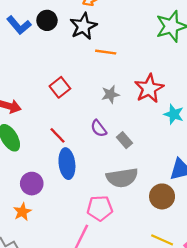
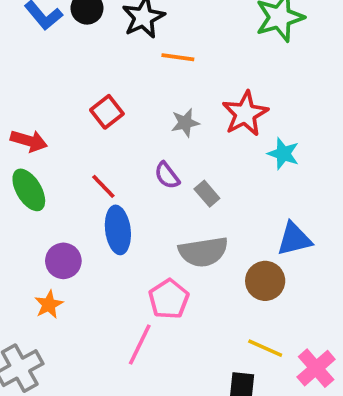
pink pentagon: (100, 208) -> (169, 299), turned -30

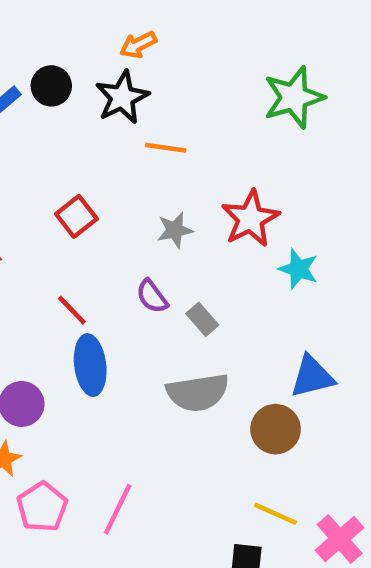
pink pentagon: (169, 299) -> (42, 507), moved

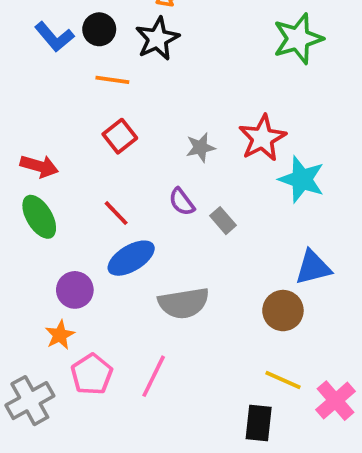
orange line: (166, 148) -> (112, 80), moved
cyan star: (298, 269) -> (302, 179), size x1.4
blue ellipse: (90, 365) -> (131, 258), turned 66
gray semicircle: (198, 393) -> (184, 303), moved

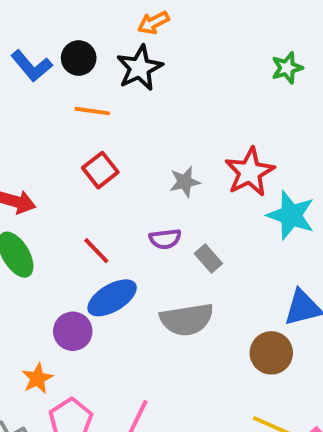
green star: (298, 39) -> (287, 68), size x0.6
purple semicircle: (182, 202) -> (165, 239), turned -60
purple circle: (75, 290) -> (73, 331), moved
gray semicircle: (184, 303) -> (187, 319), moved

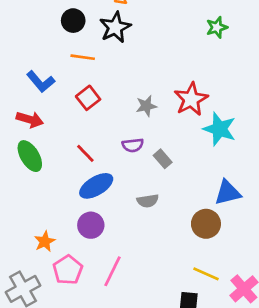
blue L-shape: (31, 66) -> (41, 82), moved
gray semicircle: (187, 319) -> (148, 201), size x0.6
purple circle: (73, 331) -> (91, 225), moved

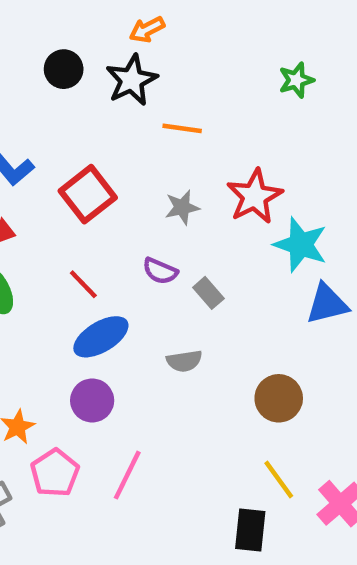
orange line: (83, 57) -> (182, 128), moved
red square: (88, 98) -> (88, 194), size x1.4
purple semicircle: (133, 145) -> (160, 271), turned 30
blue triangle: (228, 193) -> (327, 304), moved
yellow line: (206, 274) -> (279, 479), turned 30

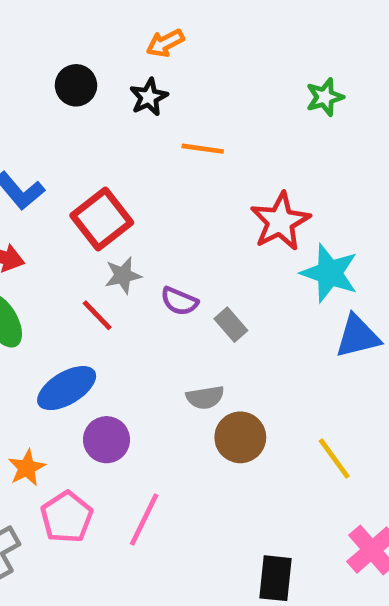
black star: (132, 80) -> (149, 97), size x0.7
gray star: (182, 207) -> (123, 275), moved
blue ellipse: (101, 337) -> (67, 388), moved
brown circle: (279, 398) -> (240, 437), moved
yellow line: (279, 479) -> (334, 458), moved

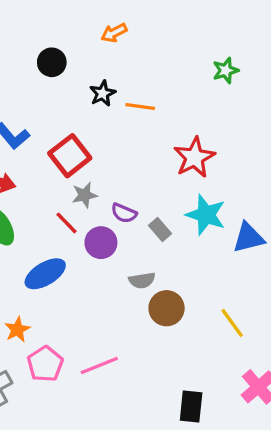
black star: (149, 97) -> (103, 93), moved
cyan star: (329, 273) -> (206, 215), moved
purple circle: (107, 440) -> (101, 243), moved
pink line: (144, 519) -> (99, 366), turned 42

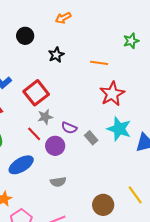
orange line: (140, 107) -> (99, 63), moved
gray semicircle: (142, 280) -> (58, 182), moved
brown circle: (167, 308) -> (103, 205), moved

